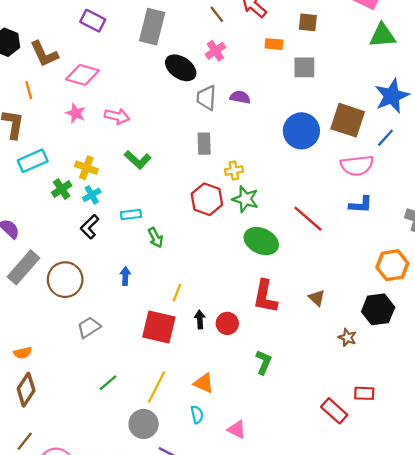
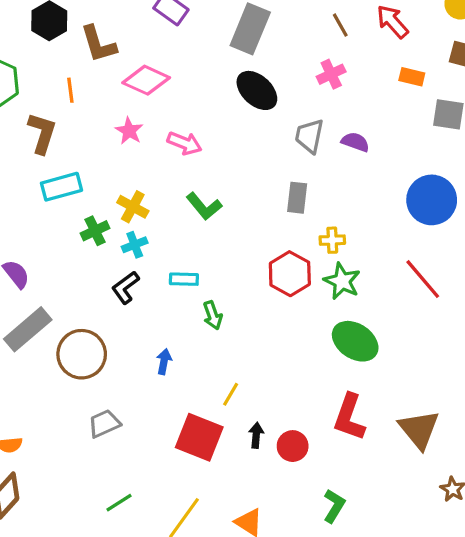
black ellipse: (181, 68) -> (257, 90), moved
red line: (308, 219) -> (423, 279), moved
brown triangle: (317, 298) -> (419, 429), size x1.8

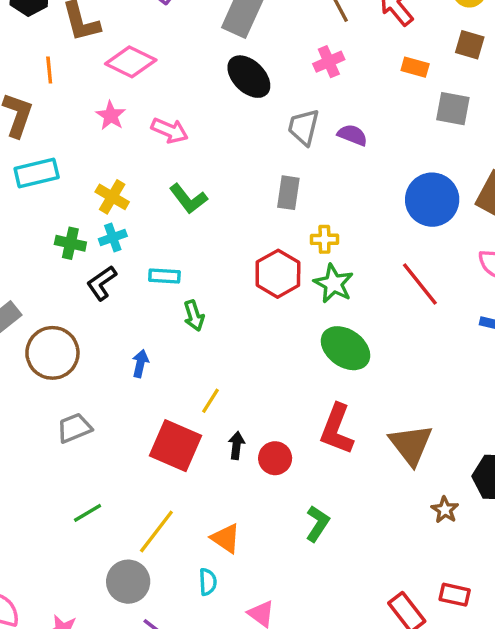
green cross: (95, 231) -> (70, 243), moved, turned 36

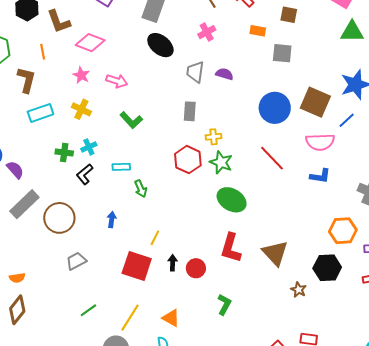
yellow cross: (112, 197) -> (81, 109), moved

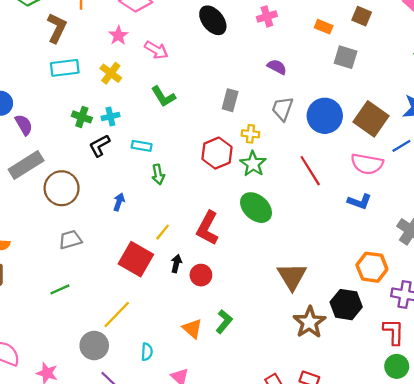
gray trapezoid: (195, 72) -> (282, 109), moved
red L-shape: (231, 248) -> (208, 228), moved
brown star: (299, 290) -> (309, 322), size x1.8
green line: (88, 310) -> (60, 289), moved
orange triangle: (171, 318) -> (192, 329), moved

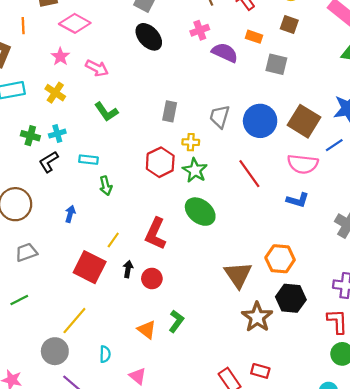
purple semicircle: (277, 67) -> (225, 53), moved, size x1.4
orange hexagon: (372, 267) -> (280, 259), moved

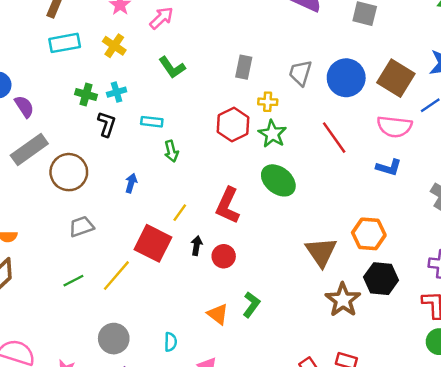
pink arrow: (97, 68) -> (161, 18), turned -70
black L-shape: (49, 162) -> (107, 124), turned 140
yellow line: (74, 321) -> (116, 276), moved

